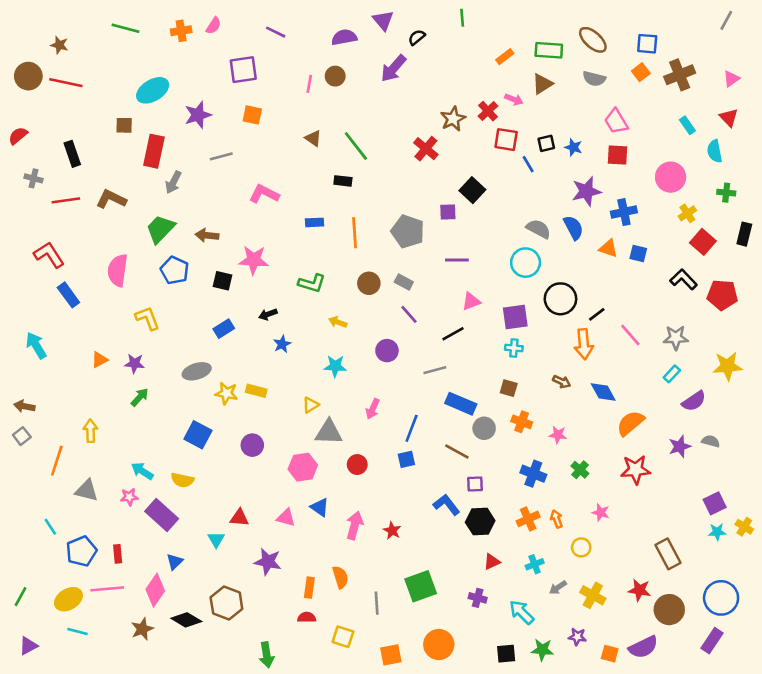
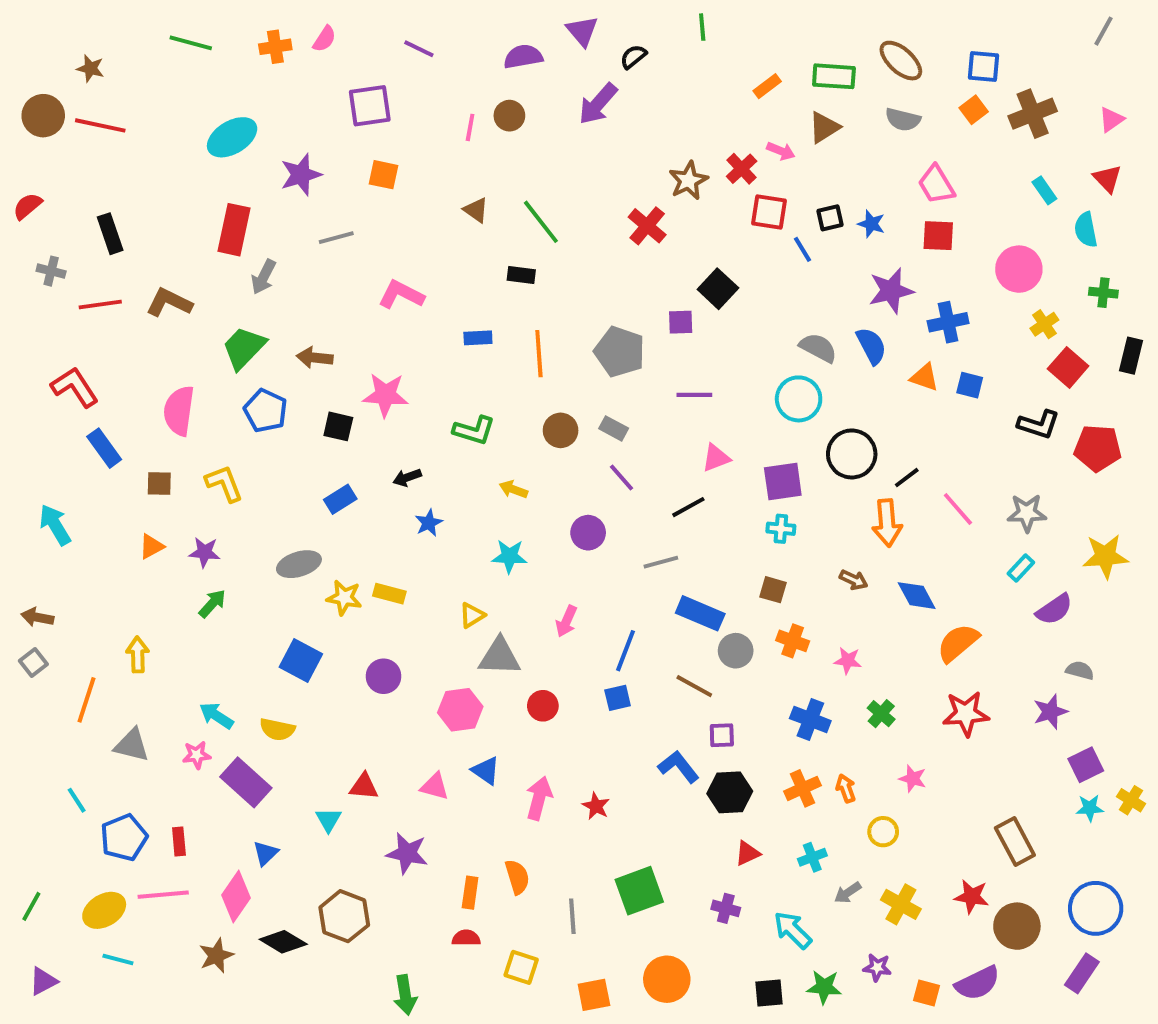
brown square: (124, 125) -> (159, 483), moved
black L-shape: (683, 279) -> (1039, 424), turned 152
purple star: (680, 446) -> (1050, 712), moved

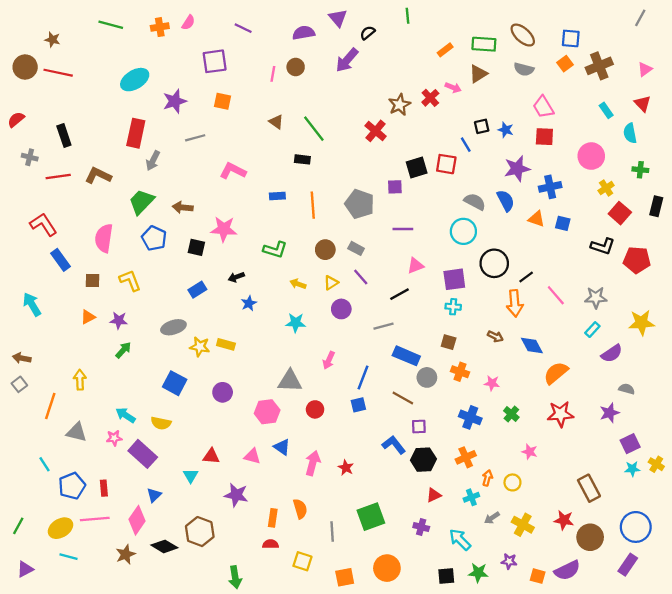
red square: (769, 212) -> (446, 164), moved
black square: (718, 289) -> (417, 167), turned 30
yellow triangle: (472, 615) -> (331, 283), moved
orange arrow: (846, 788) -> (487, 478), moved, turned 35

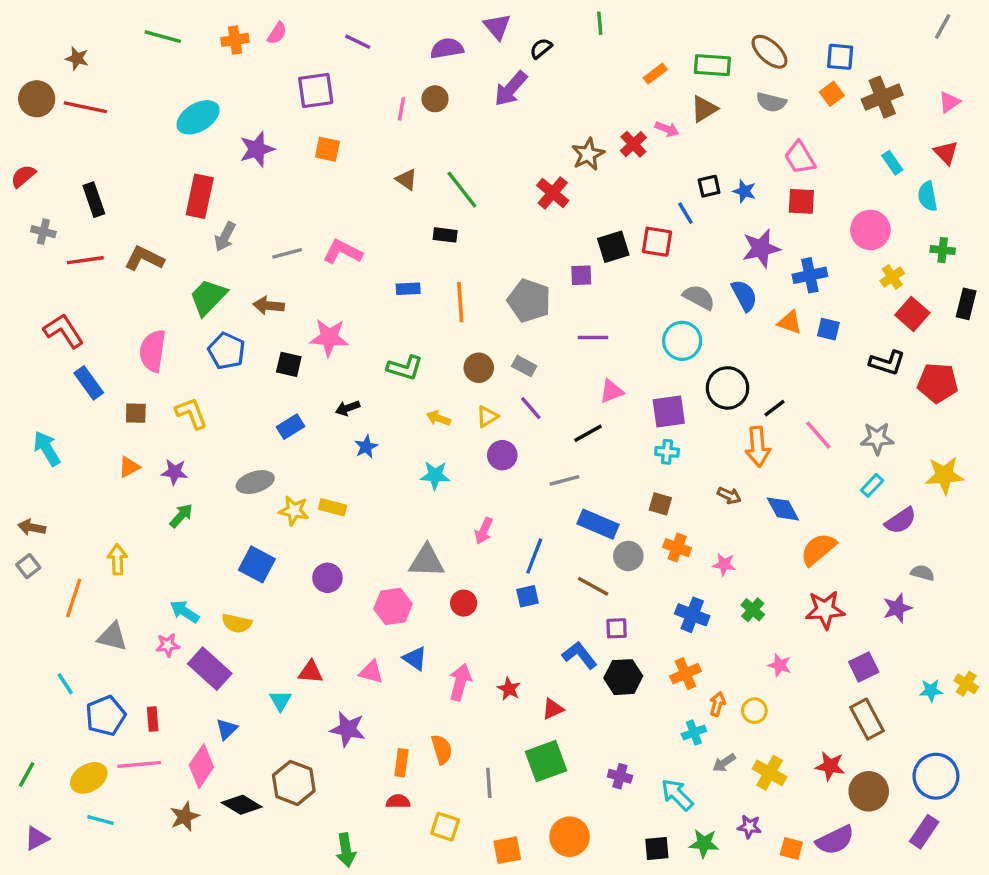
gray line: (195, 138) -> (287, 253), moved
purple square: (630, 444) -> (864, 667), moved
red triangle: (434, 495) -> (553, 709), moved

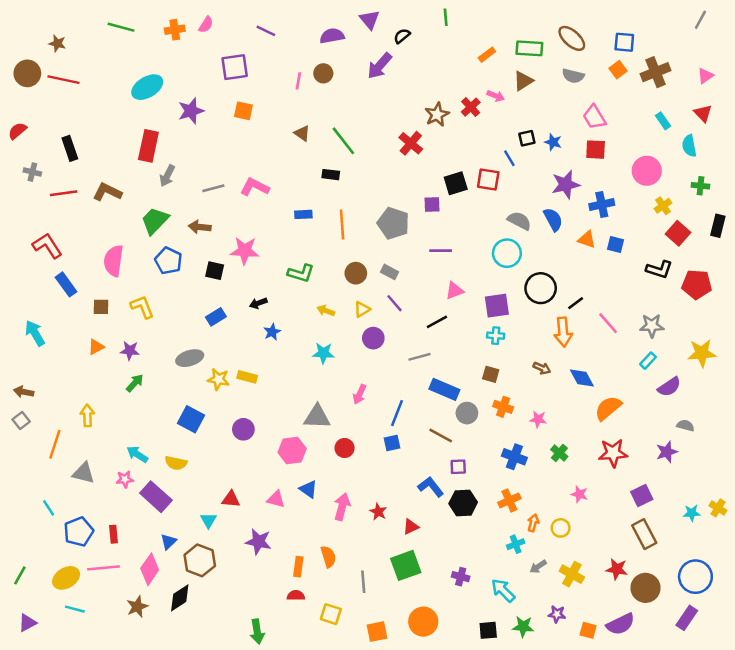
brown hexagon: (294, 783) -> (200, 560), moved
black diamond: (242, 805) -> (180, 598), turned -64

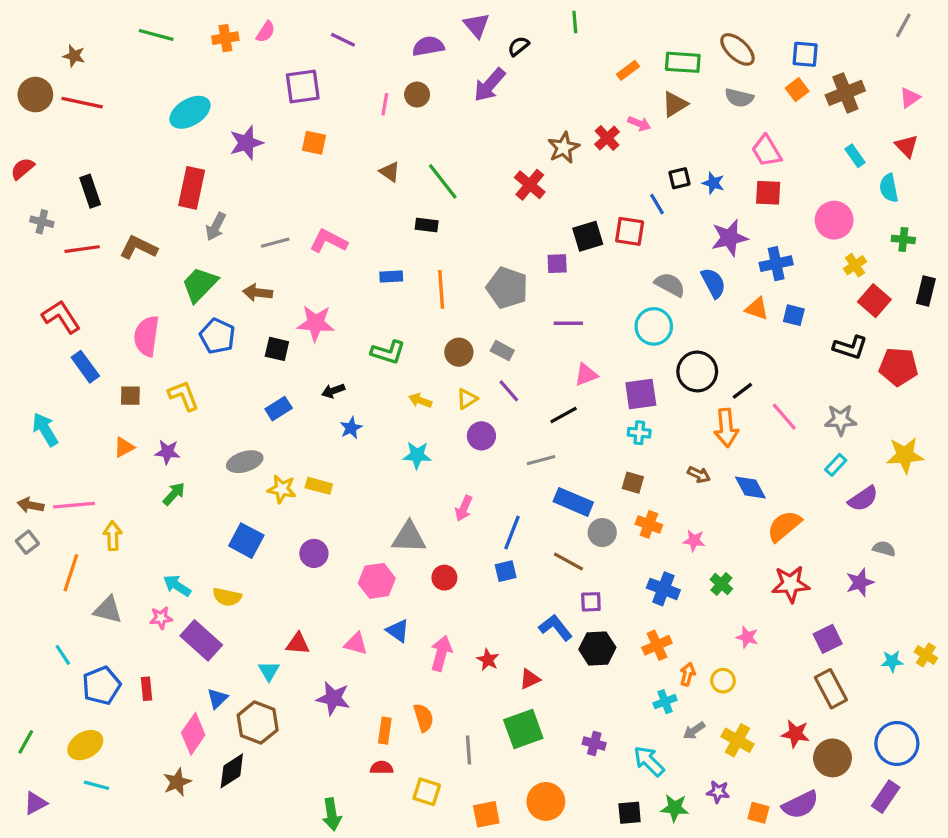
pink line: (104, 568) -> (74, 505), moved

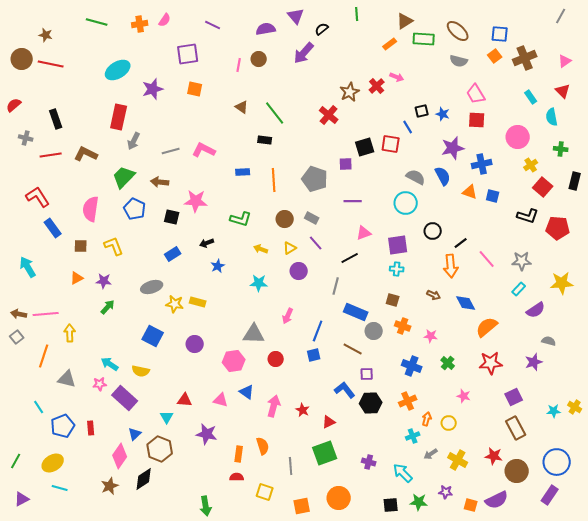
brown triangle: (675, 104) -> (405, 21), moved
black circle: (697, 371) -> (433, 231), size x0.7
gray line: (541, 460) -> (336, 286), turned -60

